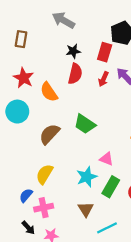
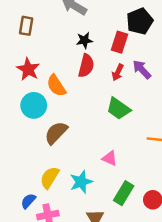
cyan circle: (17, 112) -> (34, 105), moved
green trapezoid: (85, 124) -> (118, 109), moved
pink triangle: (107, 159) -> (110, 158), moved
cyan star: (87, 177) -> (81, 182), moved

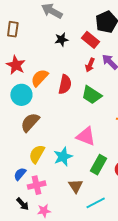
red rectangle: (120, 42) -> (91, 40), turned -66
red semicircle: (86, 66) -> (65, 84), moved
orange semicircle: (56, 86) -> (40, 78), turned 78
brown semicircle: (56, 133) -> (30, 122), moved
pink triangle: (110, 158) -> (86, 136), size x1.5

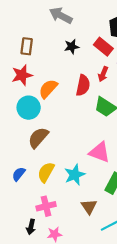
brown rectangle: (13, 29) -> (27, 46), moved
red star: (16, 65) -> (22, 75), turned 30
red semicircle: (65, 84) -> (83, 85), moved
blue semicircle: (20, 174) -> (19, 174), moved
black arrow: (23, 204) -> (31, 227), turned 56

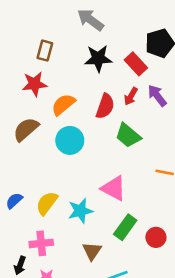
black star: (72, 47) -> (98, 58), size x1.5
cyan circle: (29, 108) -> (70, 140), moved
brown semicircle: (38, 138) -> (26, 129), moved

